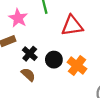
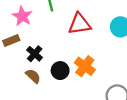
black circle: (54, 60) -> (60, 71), moved

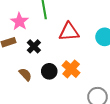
black cross: (35, 54) -> (34, 46), moved

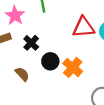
red triangle: (69, 32) -> (84, 27), moved
black circle: (49, 71) -> (50, 61), moved

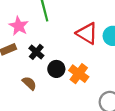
red triangle: (84, 27) -> (87, 33), turned 40

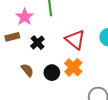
red triangle: (87, 33) -> (75, 40), moved
black circle: (56, 69) -> (52, 73), moved

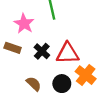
brown rectangle: (12, 37) -> (13, 48), turned 40
red triangle: (75, 40) -> (68, 53), moved, turned -35

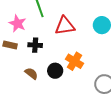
black cross: (42, 51) -> (35, 45), turned -32
red triangle: (68, 53) -> (65, 26), moved

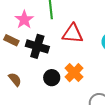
black cross: (35, 45) -> (37, 46), size x1.5
brown semicircle: (31, 74) -> (15, 79), moved

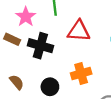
orange cross: (74, 73) -> (81, 74), turned 30
black circle: (52, 78) -> (50, 87), moved

